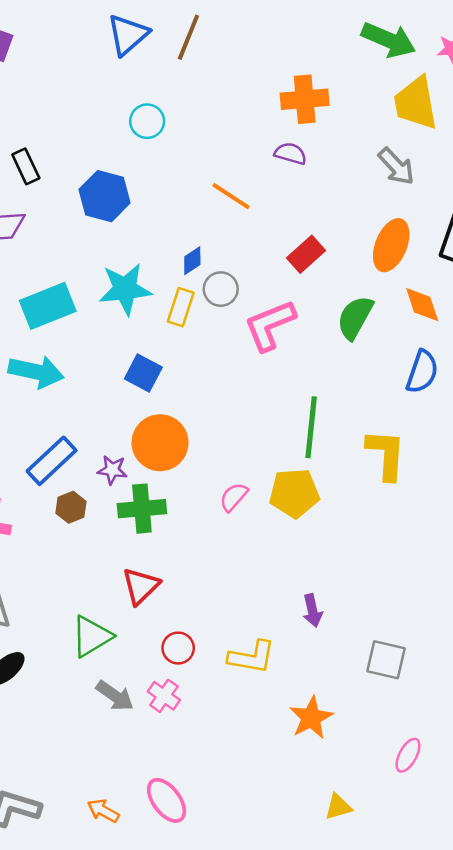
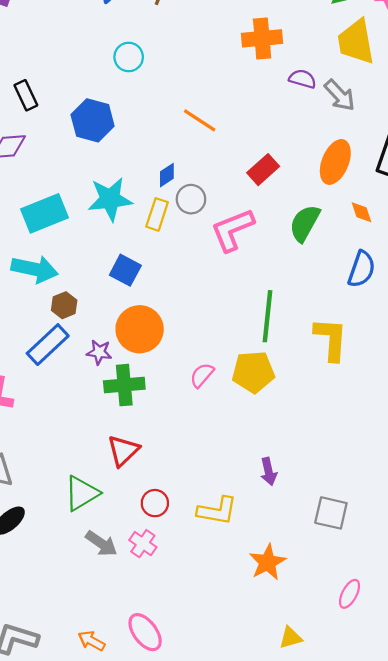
purple semicircle: (290, 153) -> (302, 79), moved
orange diamond: (422, 305) -> (362, 212), size x0.7
brown hexagon: (71, 507) -> (64, 305), moved

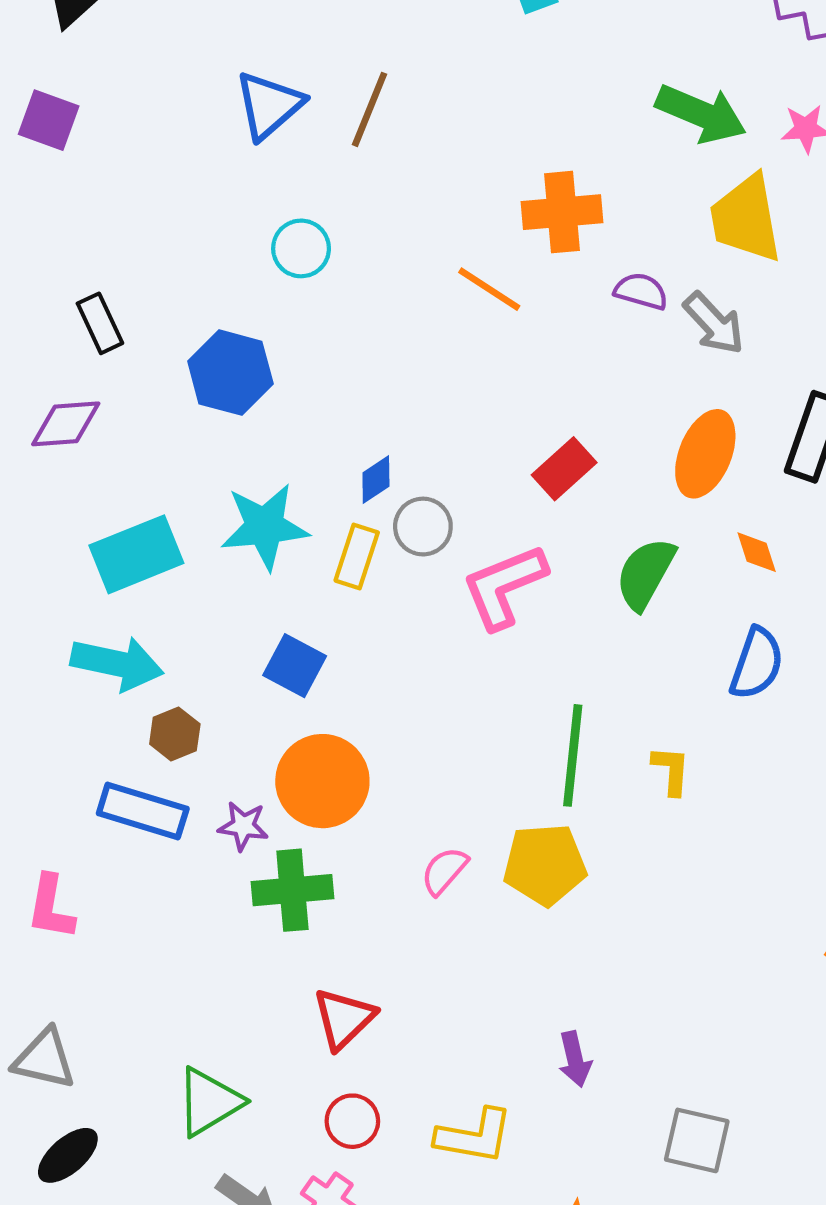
orange line: (200, 120) -> (489, 289), moved
yellow L-shape: (331, 339) -> (671, 770), moved, size x0.6
blue rectangle: (48, 345) -> (143, 811), turned 60
red triangle: (123, 451) -> (344, 1018), moved

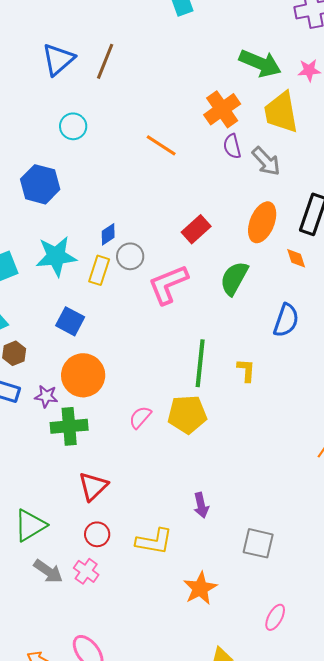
orange cross: (562, 212) -> (222, 109), moved, turned -30
purple semicircle: (641, 291) -> (232, 146), turned -120
orange diamond: (757, 552) -> (296, 258), moved

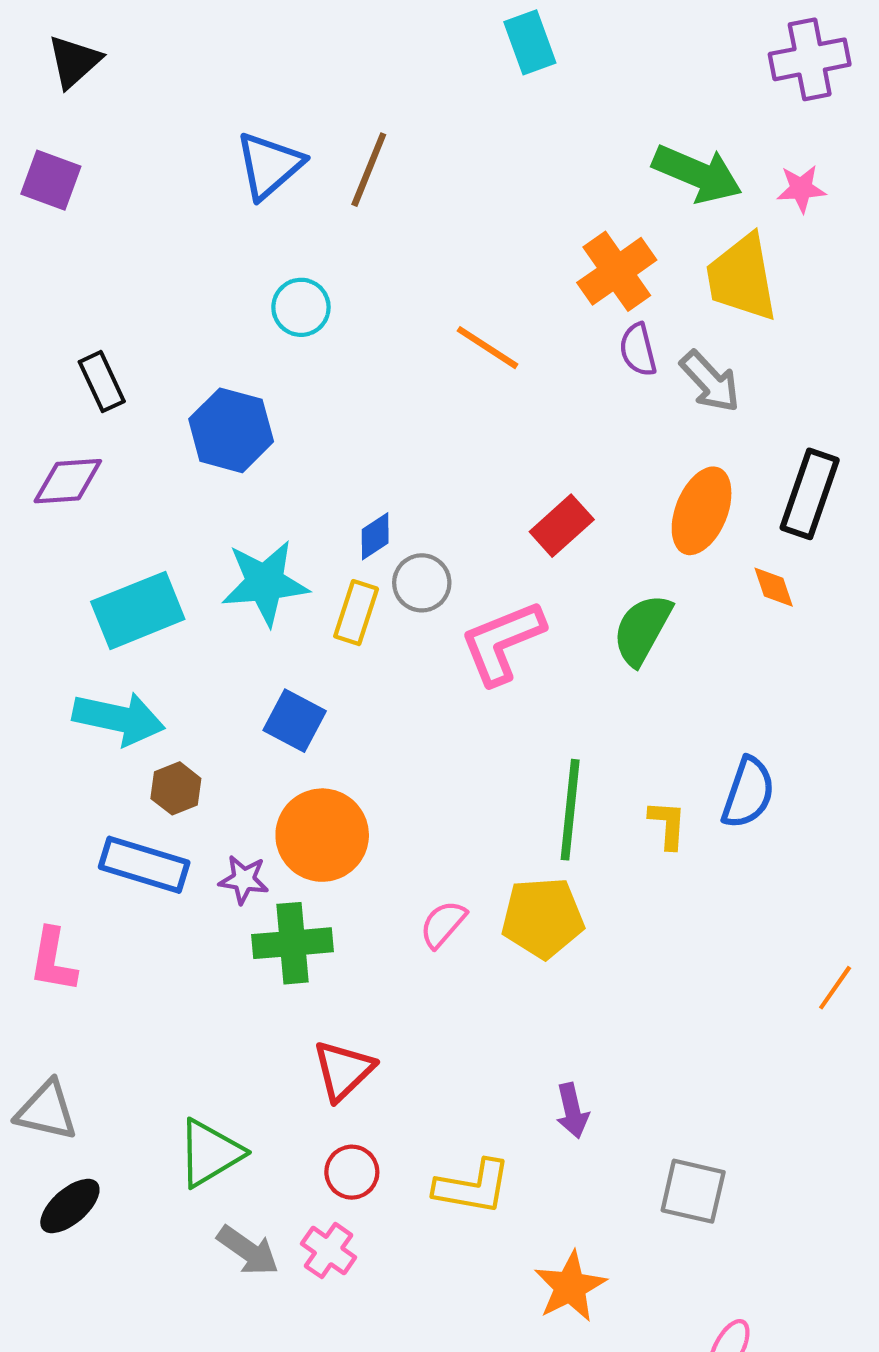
blue semicircle: (286, 320) -> (748, 793), moved

